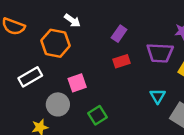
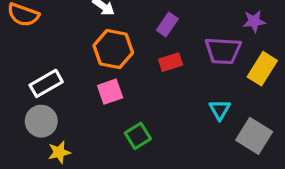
orange hexagon: (55, 43) -> (113, 49), moved
gray circle: (58, 104) -> (41, 121), moved

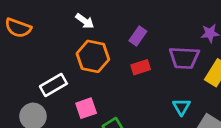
white rectangle: (46, 83) -> (53, 85), moved
pink square: (110, 92) -> (86, 108), moved

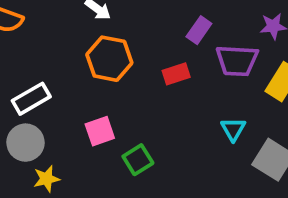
purple rectangle: (138, 36) -> (199, 30), moved
white rectangle: (53, 85) -> (31, 99), moved

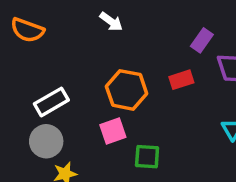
orange hexagon: (109, 59) -> (127, 90), moved
green square: (138, 160) -> (147, 157), turned 36

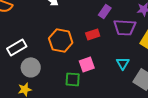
pink square: (113, 131) -> (87, 64), moved
gray circle: (46, 141) -> (31, 67), moved

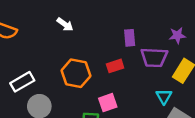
purple rectangle: (105, 11) -> (130, 38), turned -40
cyan triangle: (123, 63) -> (164, 96), moved

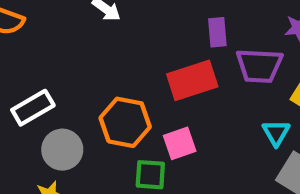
red rectangle: (115, 66) -> (192, 80), size x1.6
orange hexagon: (76, 73) -> (125, 122), moved

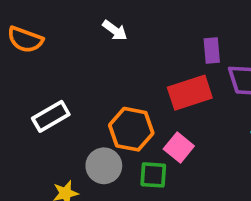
pink square: (180, 143) -> (179, 147), turned -32
gray circle: (62, 150) -> (104, 166), moved

